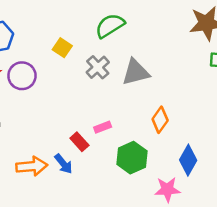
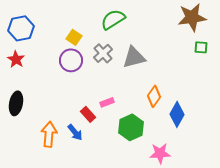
purple circle: (22, 76) -> (71, 60), moved
blue diamond: (188, 160) -> (177, 114), moved
orange arrow: (32, 166) -> (49, 134), turned -80

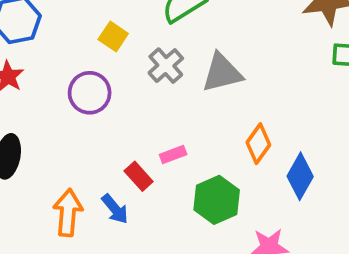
purple circle: (71, 60) -> (90, 93), moved

